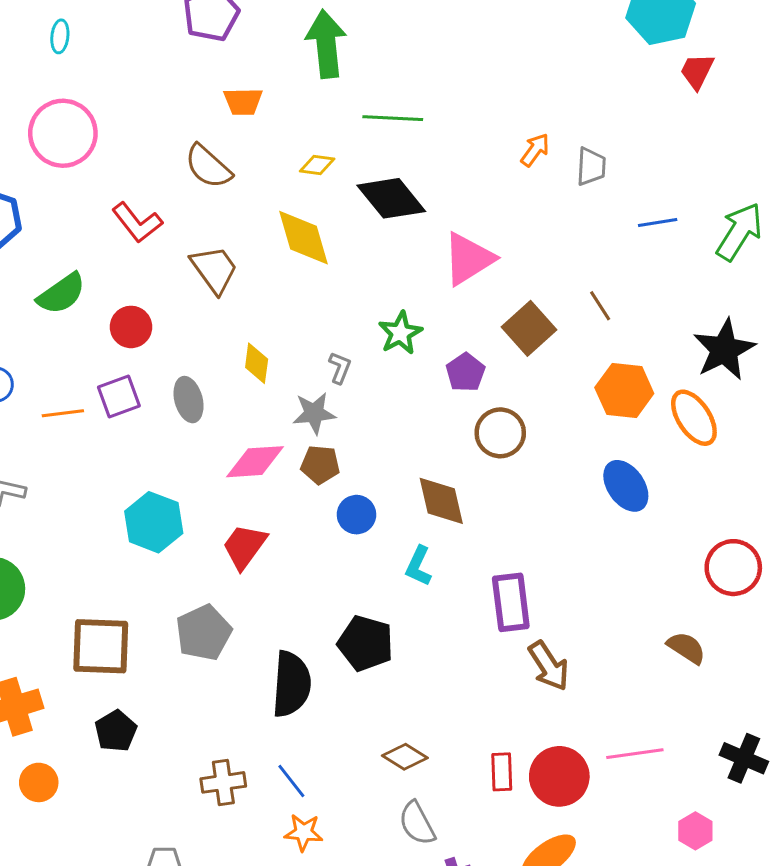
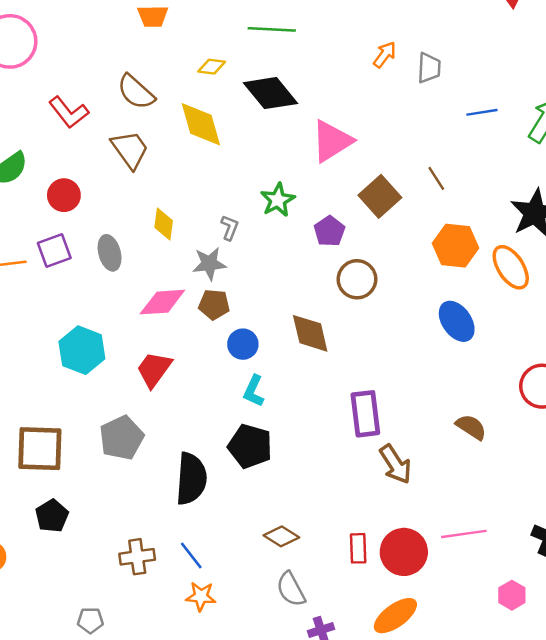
brown semicircle: (208, 167) -> (136, 92), moved
cyan L-shape: (419, 566) -> (254, 391), moved
brown semicircle: (686, 648) -> (471, 427), moved

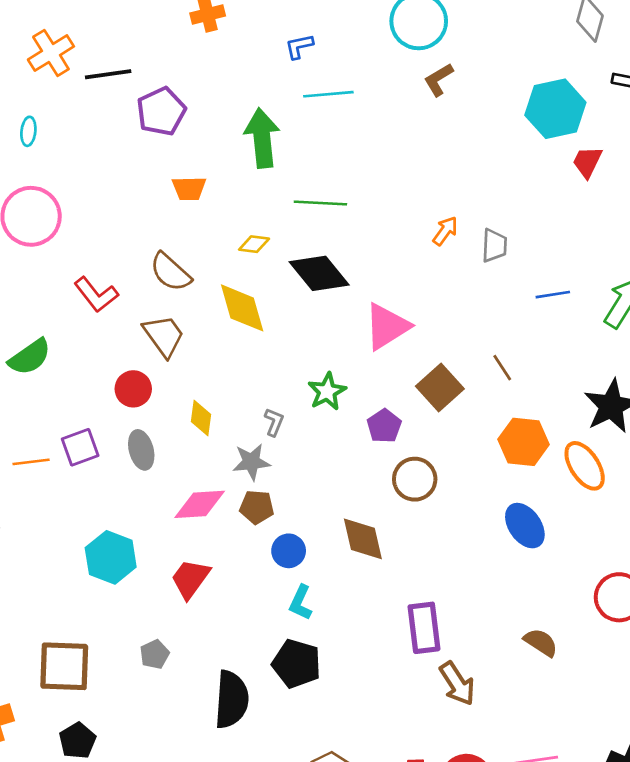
red circle: (64, 195) -> (133, 389), moved
gray pentagon: (122, 438) -> (155, 654), size x0.6

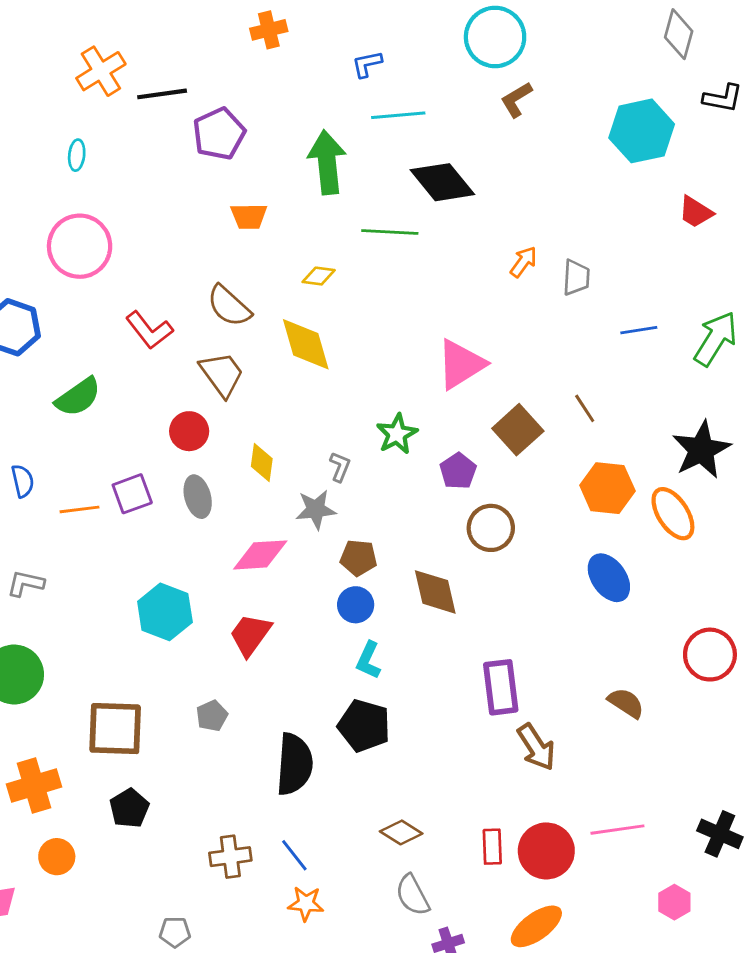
red trapezoid: (587, 162) -> (696, 212), moved, turned -84
black diamond: (319, 273) -> (442, 182), moved
brown pentagon: (257, 507) -> (358, 558), moved

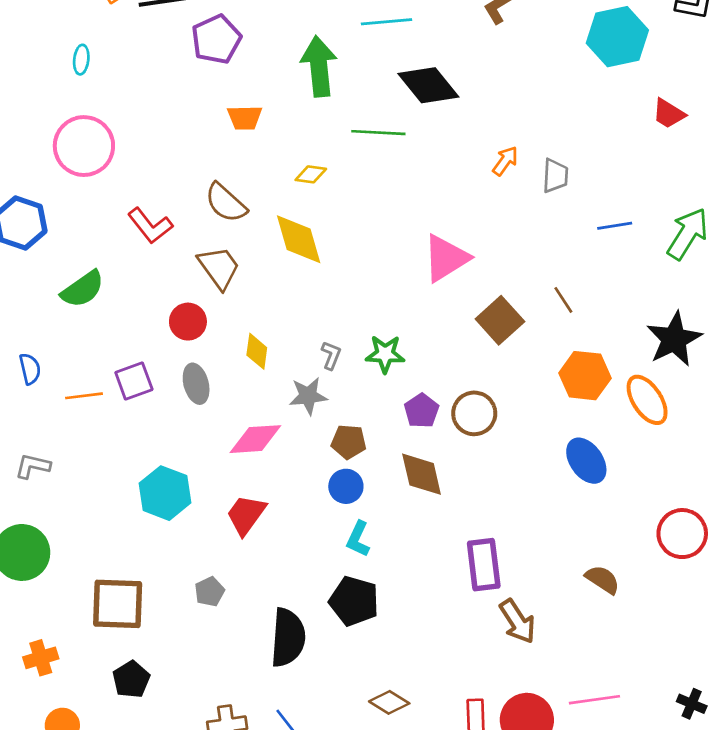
green star: (397, 434) -> (385, 354), moved, turned 30
purple pentagon: (458, 471) -> (422, 411), moved
orange cross: (34, 785) -> (41, 658), size x0.7
black cross: (720, 834) -> (692, 704), size x0.7

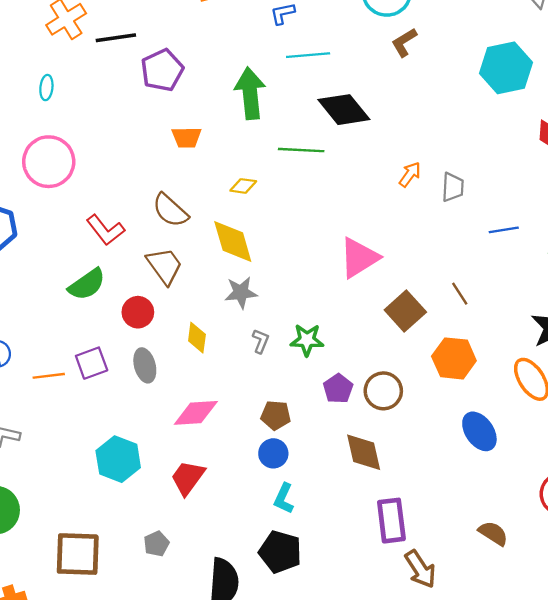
green semicircle: (83, 289) -> (87, 284), moved
orange hexagon: (585, 376) -> (454, 358), moved
gray star: (308, 396) -> (241, 292), moved
brown diamond: (422, 474) -> (364, 452), moved

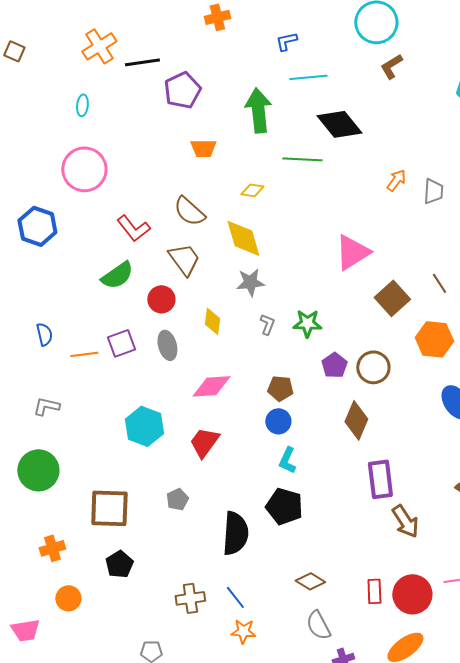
brown diamond: (364, 452) -> (356, 420), turned 36

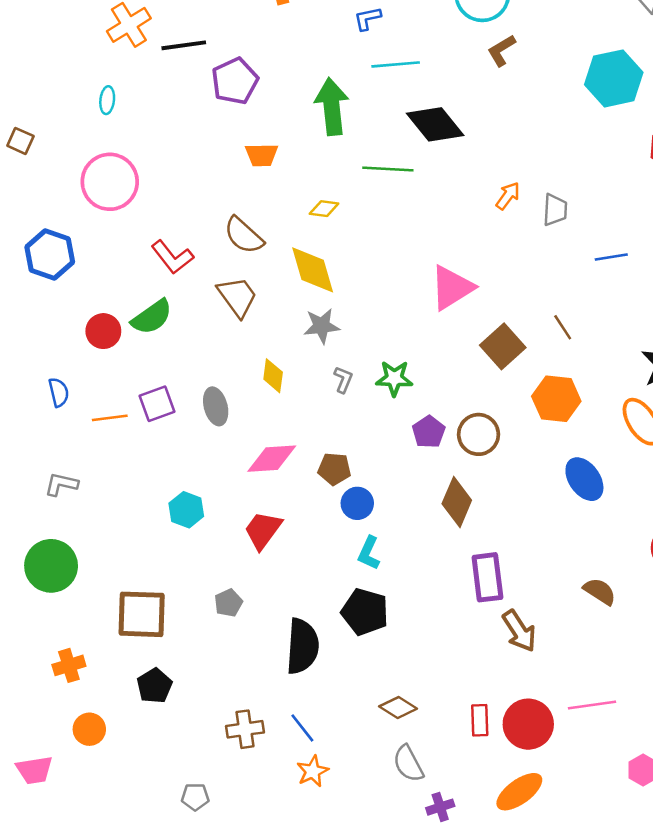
brown square: (14, 51) -> (20, 141), moved
red circle: (161, 299) -> (103, 331), moved
brown pentagon: (280, 388) -> (334, 469), moved
cyan hexagon: (144, 426) -> (186, 510), size x0.7
orange star: (243, 631) -> (313, 771), turned -30

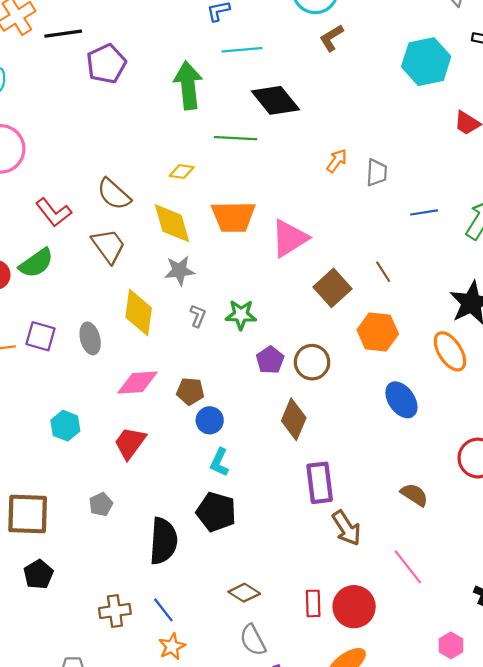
orange trapezoid: (262, 155) -> (233, 217), moved, size x1.6
yellow diamond: (273, 376) -> (139, 313), size x1.6
purple square: (157, 404) -> (41, 336), turned 36
pink line: (592, 705) -> (408, 567), moved, turned 60

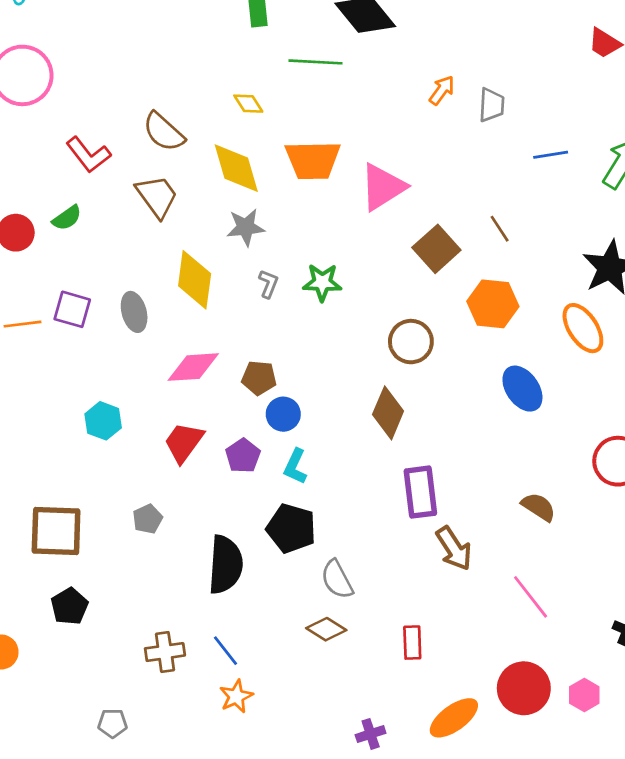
yellow diamond: (182, 171) -> (248, 104), turned 50
green semicircle: (36, 263) -> (67, 218), size x0.7
purple pentagon: (270, 360) -> (243, 456), moved
red circle: (354, 607) -> (524, 688), moved
gray semicircle: (253, 640) -> (337, 579), moved

